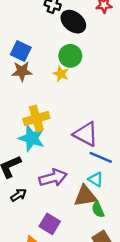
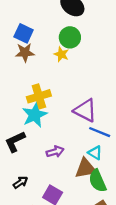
cyan star: (32, 138) -> (35, 115), turned 30
purple arrow: (53, 178) -> (55, 152), size x0.7
black arrow: (19, 195) -> (20, 182), moved
green semicircle: (98, 210) -> (98, 181), size x1.5

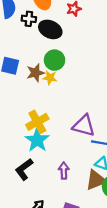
brown star: (25, 52) -> (35, 73), moved
purple arrow: (55, 152) -> (64, 171), turned -63

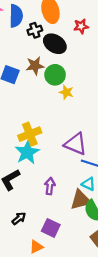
black cross: (29, 19) -> (35, 30), turned -32
brown star: (35, 73) -> (35, 66), moved
yellow star: (50, 78) -> (66, 92), moved

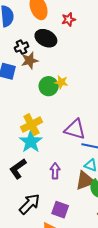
black cross: (35, 30) -> (22, 47), moved
green circle: (55, 75) -> (49, 86), moved
black arrow: (19, 218) -> (30, 204), size x1.6

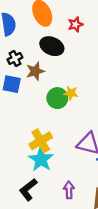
black cross: (22, 47) -> (15, 58), moved

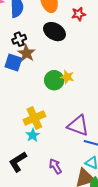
brown star: (35, 71) -> (26, 53), moved, turned -30
cyan star: (41, 159) -> (33, 135), size x0.6
purple arrow: (69, 190) -> (55, 166), turned -35

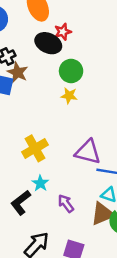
red star: (79, 14) -> (63, 32), moved
green circle: (54, 80) -> (71, 71), moved
cyan star: (33, 135) -> (40, 183), moved

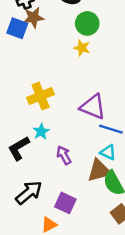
brown star: (18, 72) -> (33, 18), turned 30

